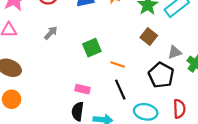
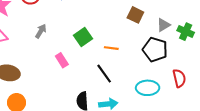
pink rectangle: (82, 89) -> (62, 60), moved, turned 56
black line: (120, 90) -> (104, 74), moved

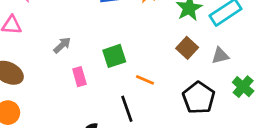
gray triangle: (163, 25) -> (220, 56), moved
gray arrow: (41, 31) -> (62, 45), moved

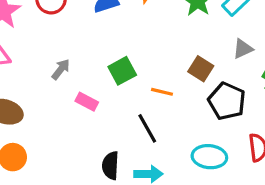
brown square: (187, 48) -> (201, 69), moved
pink rectangle: (79, 77) -> (87, 102), turned -36

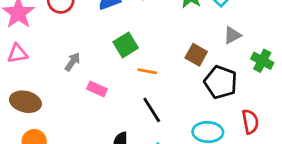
green square: (122, 71) -> (126, 45), moved
orange line: (162, 92) -> (147, 71), moved

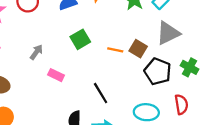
gray triangle: (232, 35) -> (168, 33), size x1.6
green cross: (262, 61) -> (189, 67), moved
orange line: (147, 71) -> (115, 50), moved

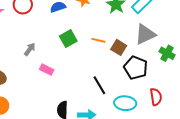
orange line: (115, 50) -> (98, 40), moved
green cross: (189, 67) -> (167, 53), moved
black line: (101, 93) -> (99, 85), moved

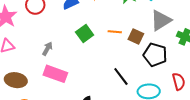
pink rectangle: (47, 70) -> (55, 74), moved, size x1.6

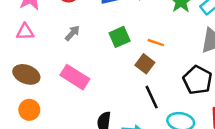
brown square: (136, 37) -> (145, 64), moved
gray arrow: (47, 49) -> (72, 33), moved

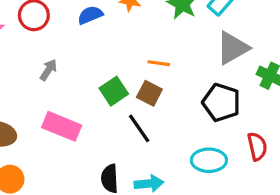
green square: (120, 37) -> (114, 91), moved
black line: (152, 97) -> (139, 128), moved

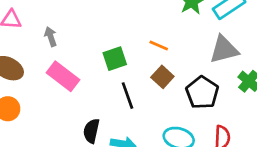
gray arrow: (48, 70) -> (51, 37), moved, turned -66
brown square: (149, 93) -> (162, 77), moved

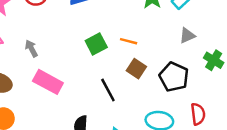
gray triangle: (224, 50) -> (187, 36), size x0.6
green square: (115, 59) -> (96, 44), moved

